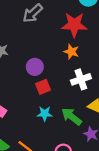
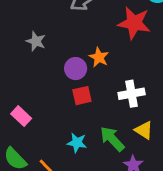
orange star: (71, 52) -> (99, 57), moved
cyan star: (45, 114) -> (77, 143), moved

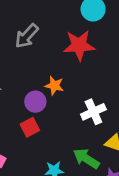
red square: (82, 96) -> (30, 127), moved

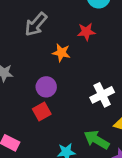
red star: (79, 45) -> (86, 32), size x0.6
orange star: (54, 86) -> (61, 53), moved

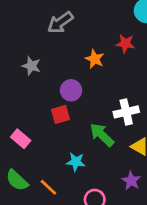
gray arrow: (36, 24) -> (60, 22), moved
green arrow: (97, 140) -> (102, 135), moved

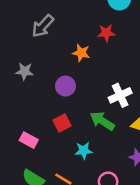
red square: (60, 114) -> (62, 123), moved

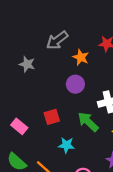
gray arrow: (43, 26) -> (57, 40), moved
purple circle: (65, 86) -> (75, 84), moved

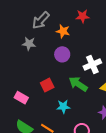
gray star: (27, 64) -> (29, 44), moved

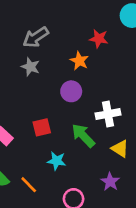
red star: (83, 16) -> (99, 39), moved
gray arrow: (41, 20) -> (36, 37), moved

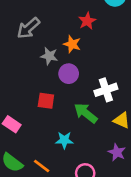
red star: (99, 39) -> (87, 21), turned -30
gray star: (30, 67) -> (49, 56), moved
red square: (42, 127) -> (46, 101), moved, turned 30

